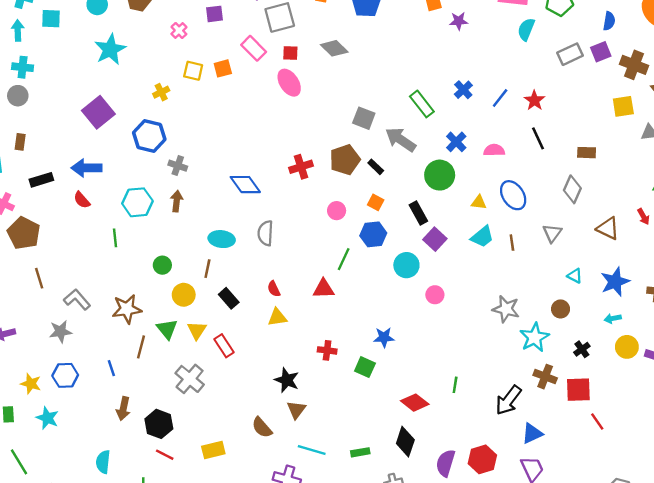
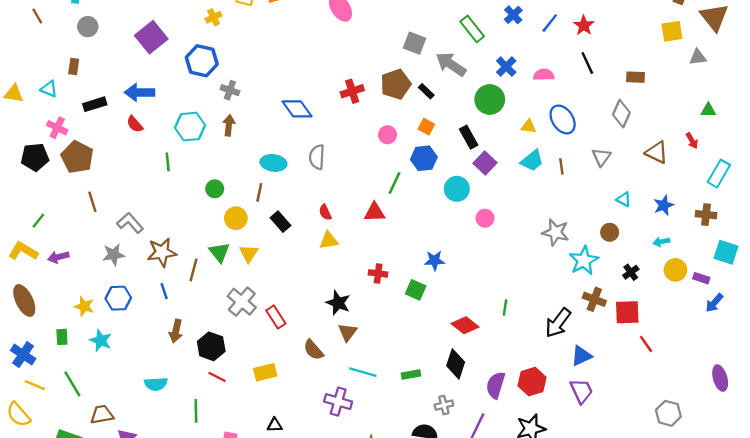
gray circle: (18, 96) -> (88, 27), moved
blue star: (615, 282) -> (664, 205), size x0.7
brown star: (127, 309) -> (162, 252), moved
red rectangle: (224, 346) -> (276, 317), moved
cyan semicircle: (103, 462) -> (156, 384), turned -100

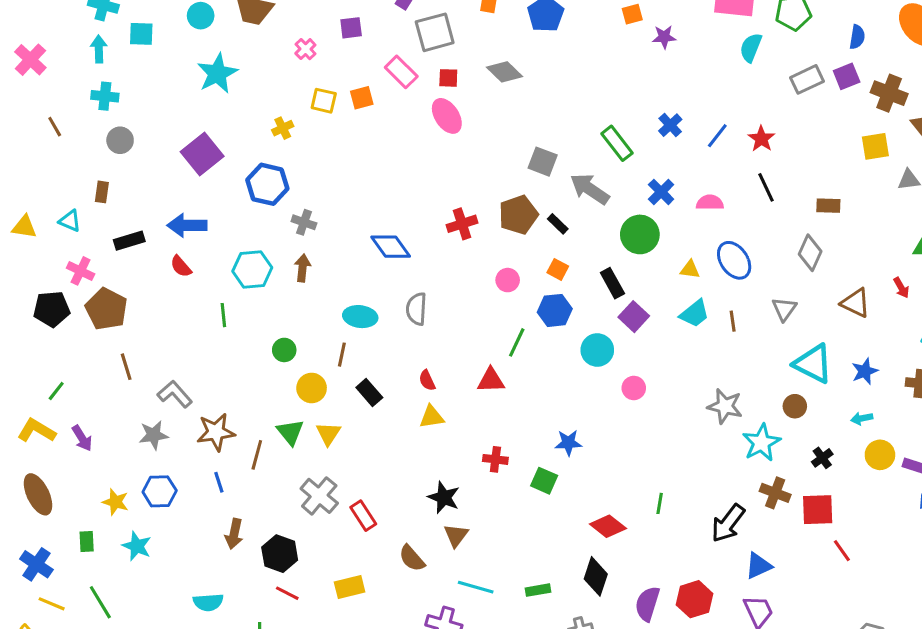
cyan triangle: (624, 199) -> (813, 364), size x2.0
purple arrow: (58, 257) -> (82, 438), turned -108

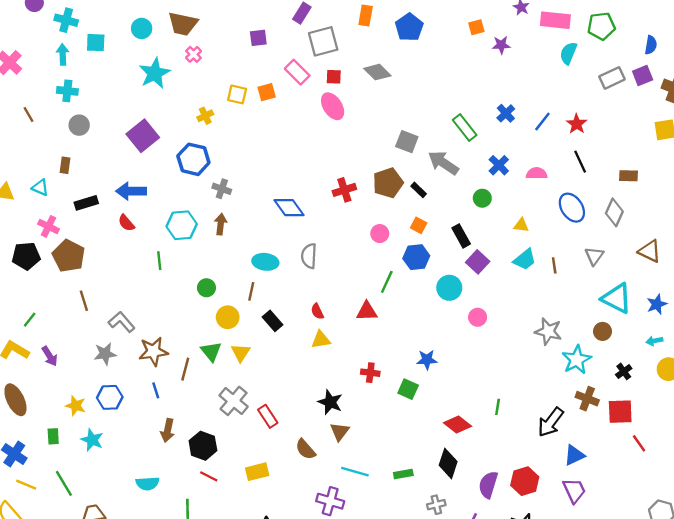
pink cross: (305, 49) -> (193, 54), moved
green circle: (640, 234) -> (482, 198), size x0.6
blue ellipse: (734, 260) -> (572, 208), moved

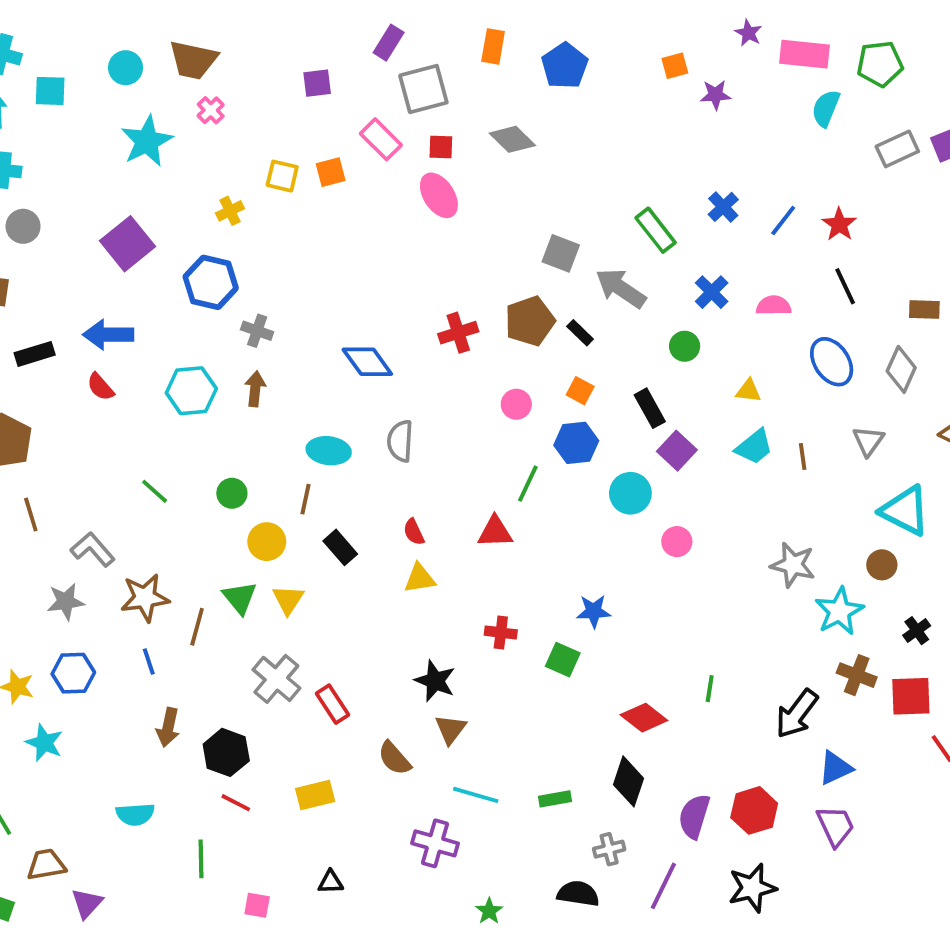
green line: (159, 261) -> (155, 491), moved, turned -42

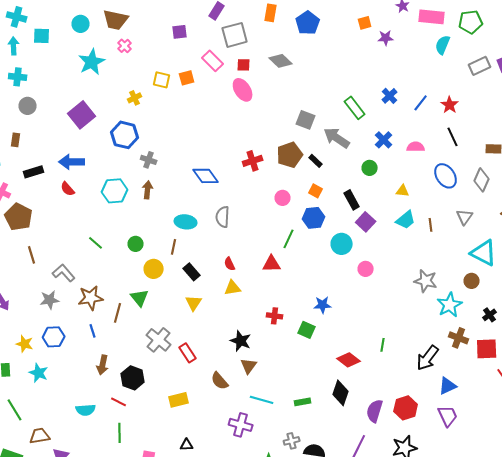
yellow triangle: (288, 600) -> (194, 303), moved
red line: (236, 803) -> (119, 402), moved
gray cross: (609, 849) -> (292, 441), moved

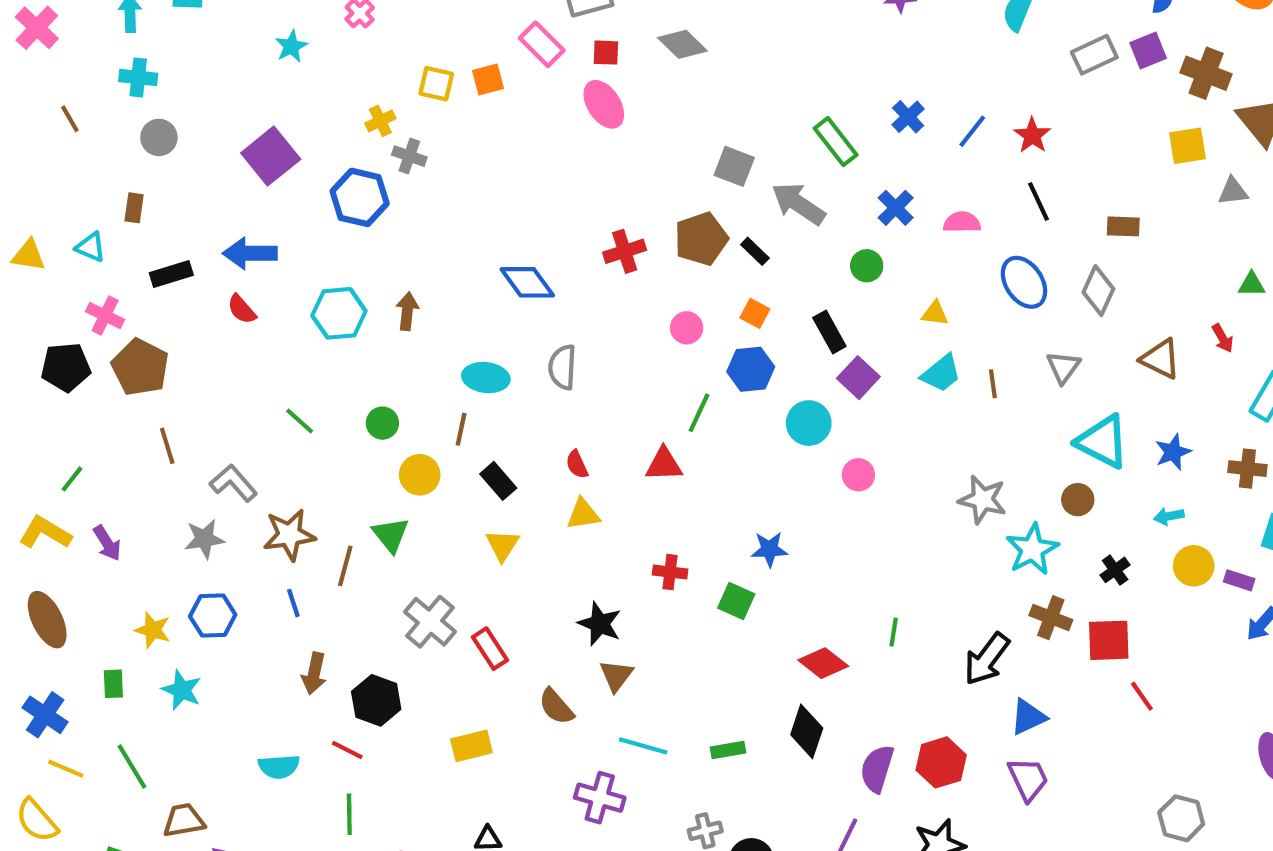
cyan star: (92, 62) -> (291, 46), size x0.6
gray cross: (149, 160) -> (409, 156), moved

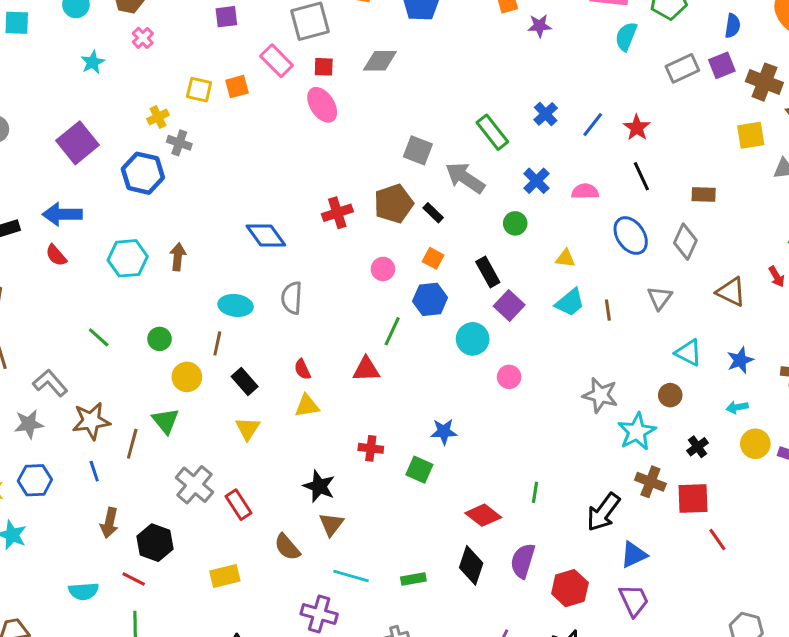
gray diamond: (682, 44) -> (380, 61), turned -44
cyan triangle: (1103, 442) -> (688, 353), size x0.7
purple semicircle: (877, 769) -> (523, 561), moved

